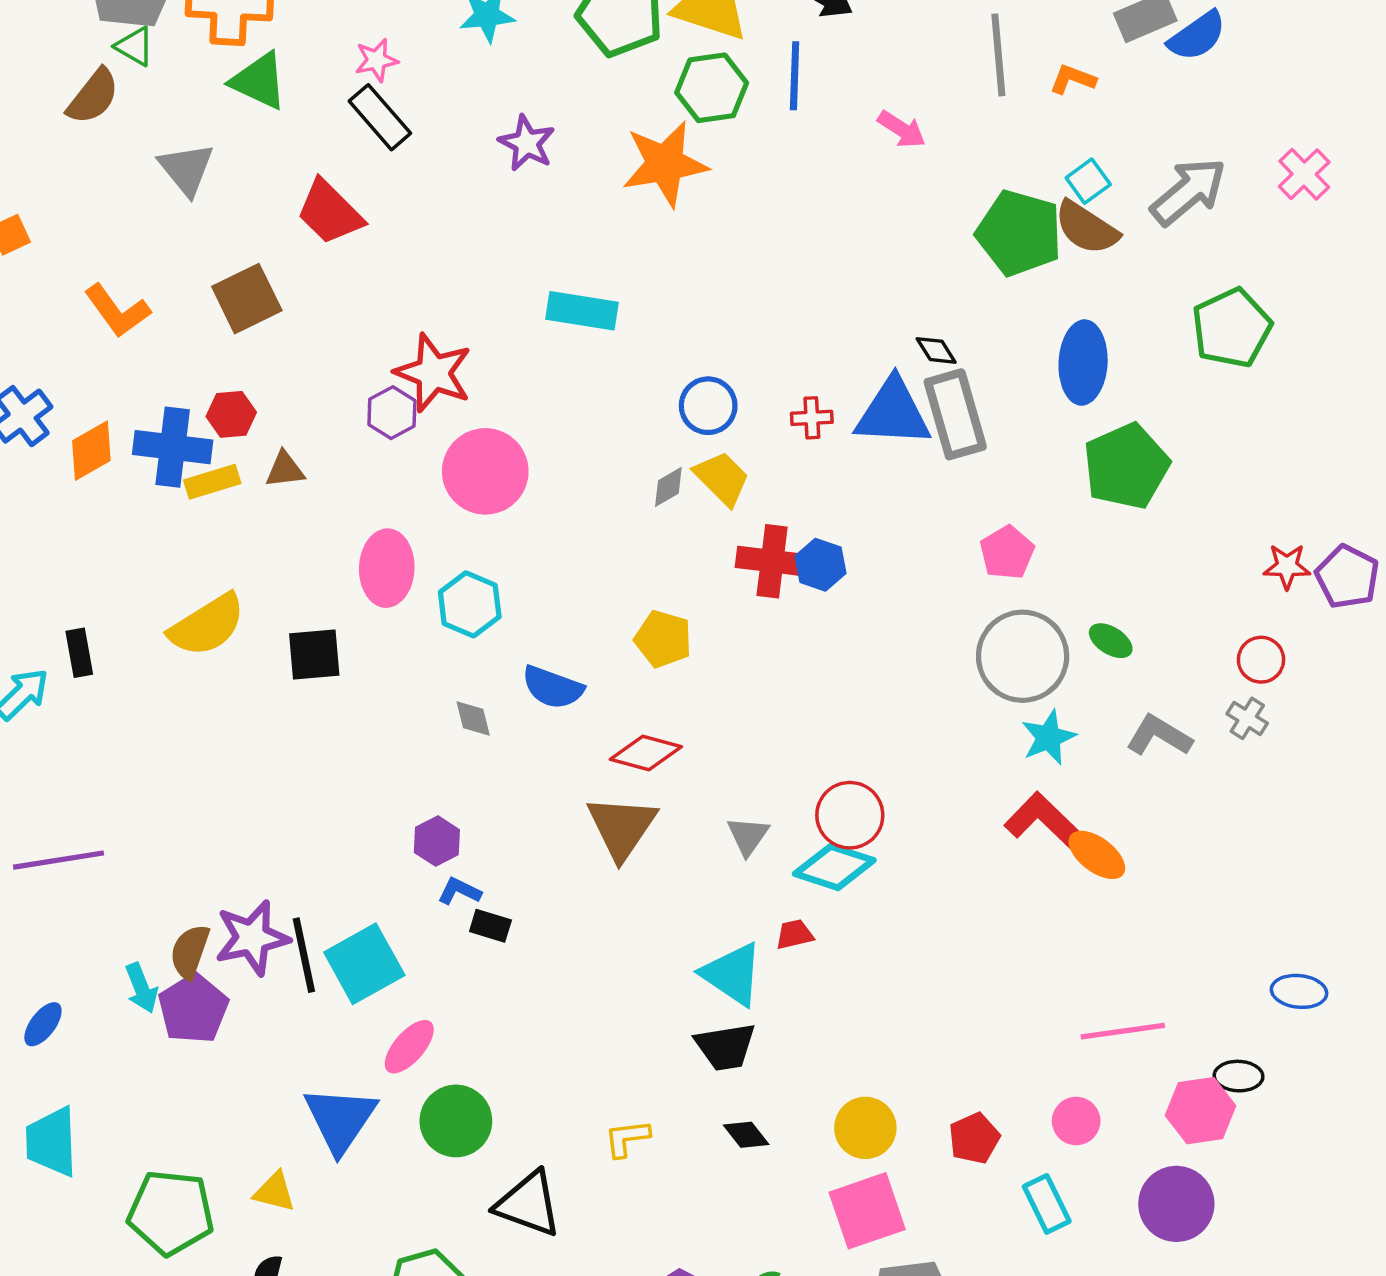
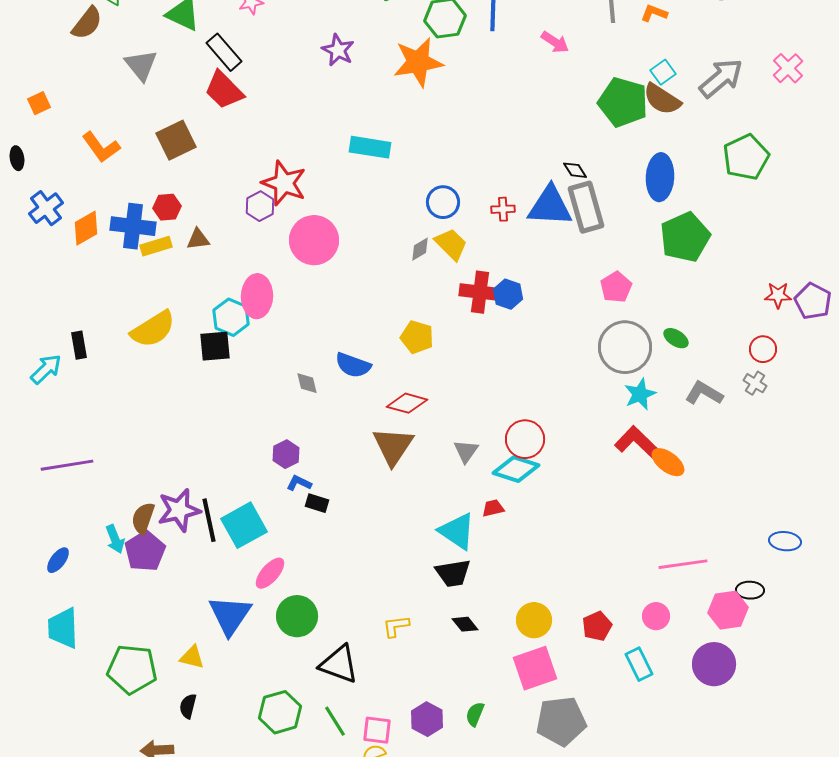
black rectangle: (380, 117) -> (224, 52), moved
cyan hexagon: (470, 604) -> (231, 317), moved

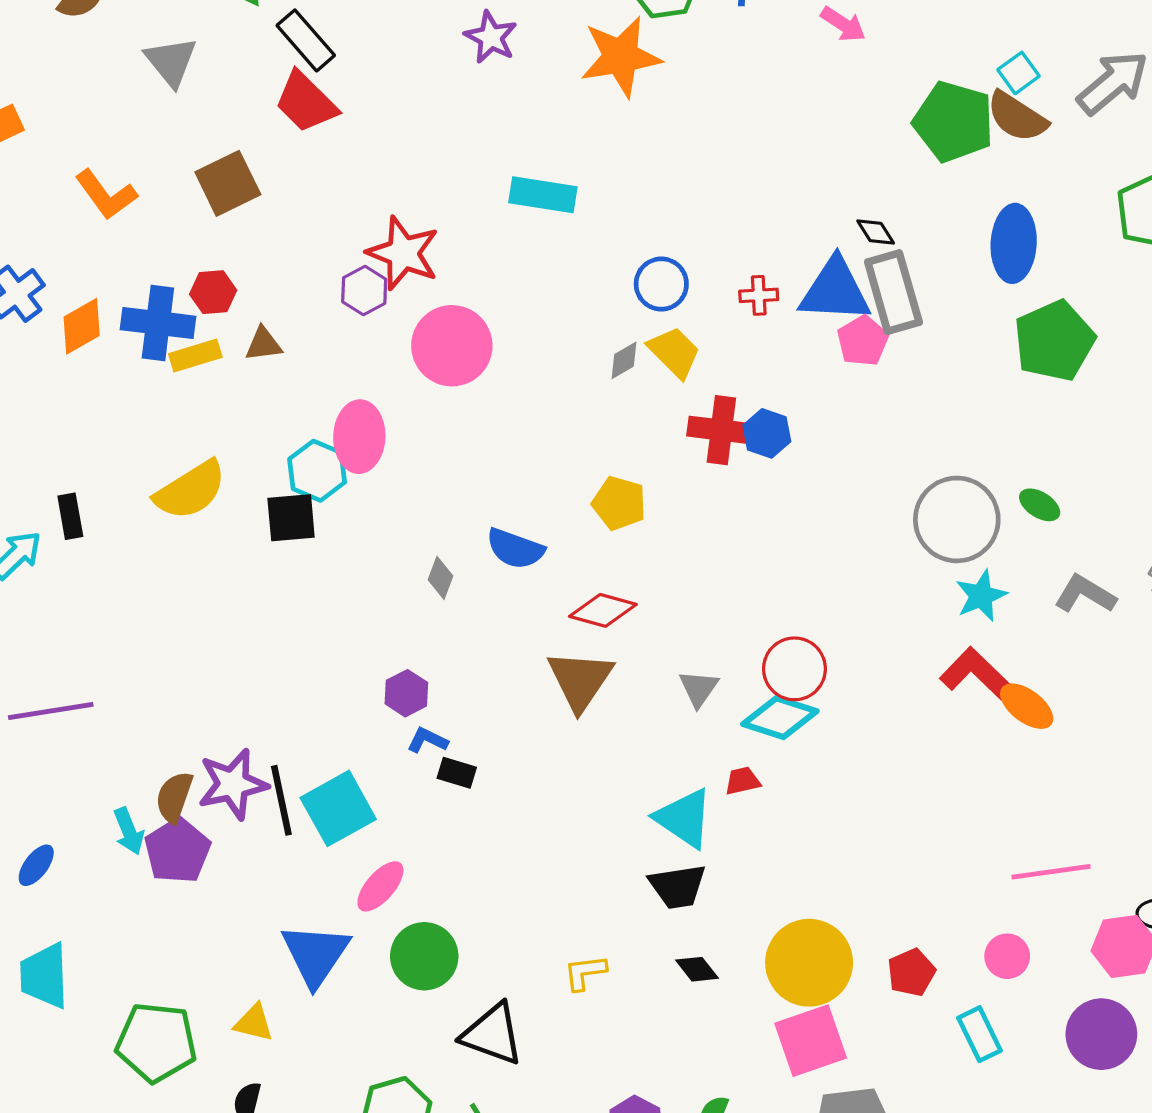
pink pentagon: (616, 287) -> (863, 341), moved
gray diamond: (307, 383) -> (440, 578), turned 35
yellow circle: (534, 620) -> (809, 963), size x1.5

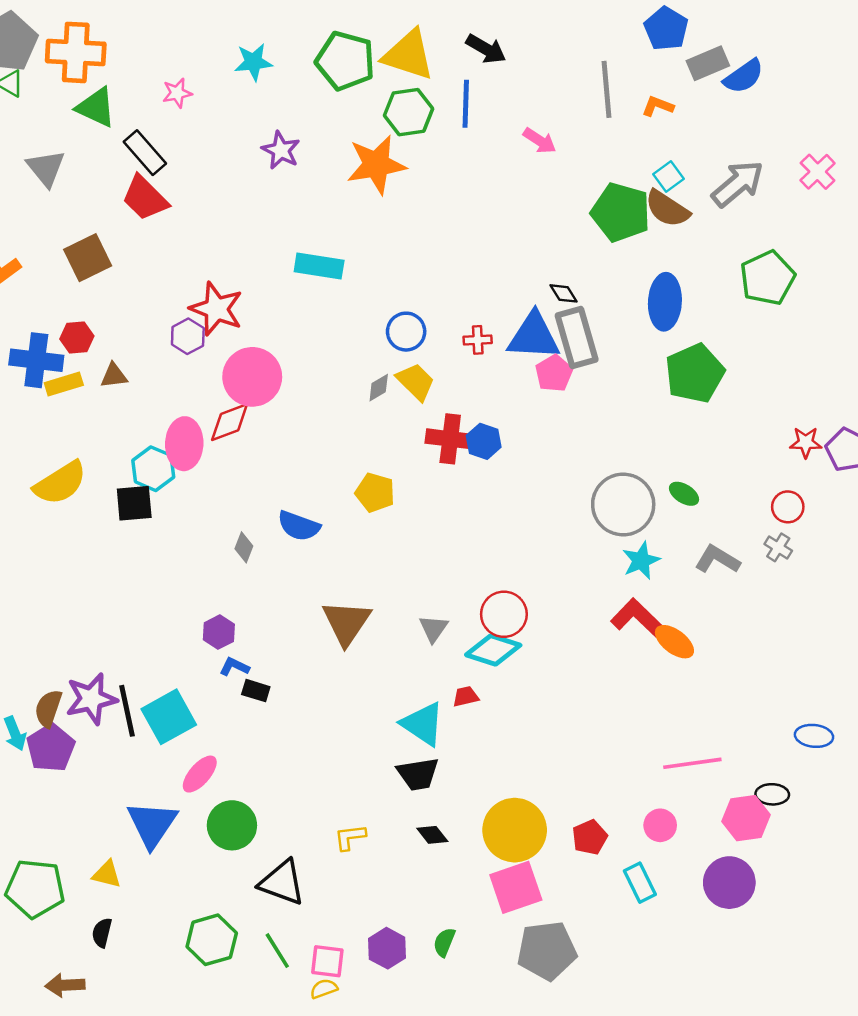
red diamond: (603, 610) -> (230, 422), moved, turned -36

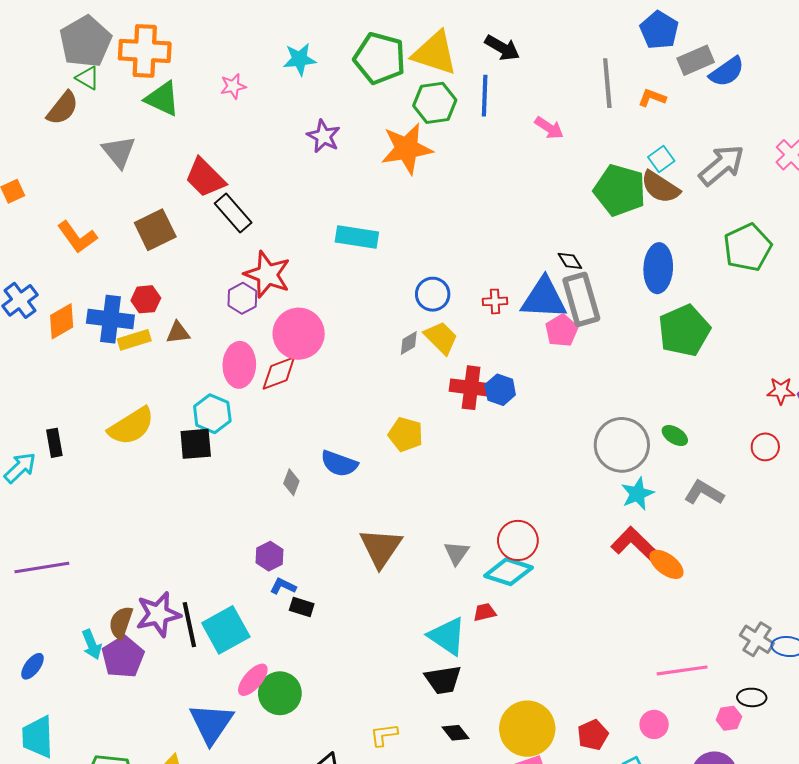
black rectangle: (145, 153) -> (233, 213), moved
pink ellipse: (184, 444) -> (239, 365), moved
gray cross: (778, 547) -> (757, 639), moved, size x1.4
pink hexagon: (746, 818) -> (729, 718), size x0.6
green circle: (232, 825) -> (280, 693), moved

